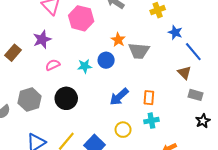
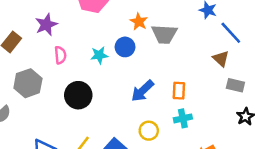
pink semicircle: (53, 65) -> (60, 55), turned 112
gray hexagon: (30, 100) -> (28, 83), moved

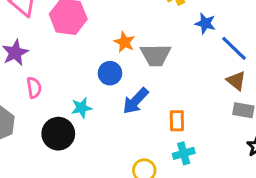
cyan star: (99, 55) -> (82, 108), moved
brown triangle: (221, 59) -> (236, 81), moved
blue arrow: (142, 91) -> (135, 101), moved

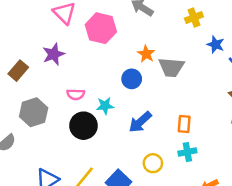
pink semicircle: (34, 88) -> (76, 94), moved, turned 96
blue arrow: (135, 101) -> (140, 122), moved

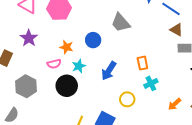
orange star: (146, 54) -> (66, 47), moved
gray trapezoid: (171, 67) -> (121, 23), turned 60

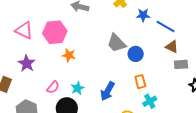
blue circle: (93, 40) -> (136, 54), moved
orange star: (66, 47) -> (69, 55), moved
pink semicircle: (54, 64) -> (53, 87), turned -32

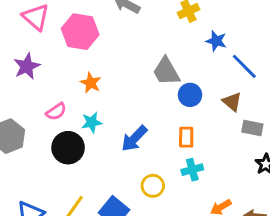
brown triangle: (172, 47) -> (232, 102), moved
orange star: (69, 55) -> (91, 83), moved

